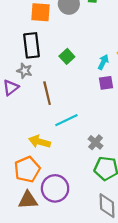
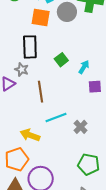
cyan arrow: (103, 62) -> (84, 67), moved
gray cross: (95, 142) -> (81, 127), moved

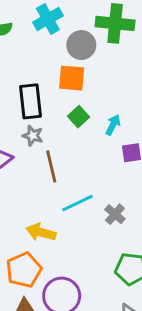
orange square: (41, 17) -> (72, 78), moved
gray star: (22, 70) -> (33, 136), moved

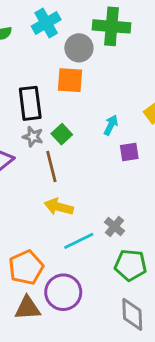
green square: (78, 117) -> (62, 134), moved
cyan line: (77, 203) -> (79, 241), moved
gray cross: (115, 214) -> (115, 227), moved
yellow arrow: (41, 232) -> (59, 207), moved

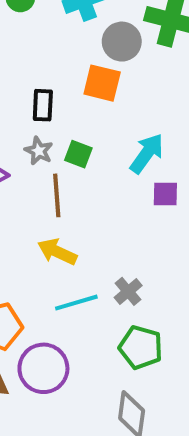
black rectangle: (30, 103) -> (43, 105), size x0.7
cyan arrow: (111, 125) -> (147, 153), size x1.5
green square: (62, 134) -> (78, 154), turned -36

